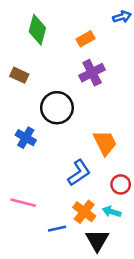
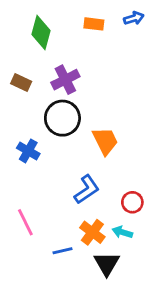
orange rectangle: (86, 39) -> (94, 24), moved, turned 36
purple cross: (92, 73) -> (65, 80), moved
orange trapezoid: (105, 143) -> (105, 141), moved
pink line: (23, 203) -> (25, 222), turned 50

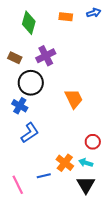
black circle: (62, 118) -> (31, 83), moved
blue L-shape: (87, 189) -> (30, 133), moved
pink line: (25, 222) -> (18, 185), moved
black triangle: (107, 264) -> (86, 185), moved

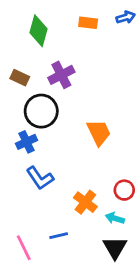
blue cross: (20, 106) -> (26, 142), turned 35
blue L-shape: (30, 133) -> (40, 178), turned 90
orange cross: (65, 163) -> (85, 202), moved

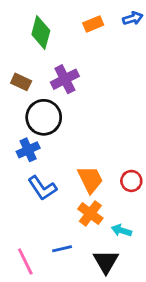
orange rectangle: (88, 23) -> (93, 24), turned -30
orange trapezoid: (99, 132) -> (90, 180), moved
red circle: (124, 190) -> (131, 181), moved
black triangle: (115, 248) -> (106, 262), moved

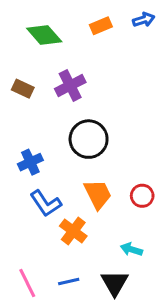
green diamond: (41, 32) -> (44, 35), turned -56
black circle: (44, 117) -> (89, 139), moved
orange cross: (90, 213) -> (73, 231), moved
blue line: (62, 249) -> (69, 282), moved

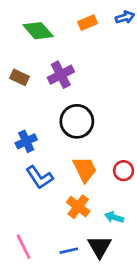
orange cross: (73, 231) -> (78, 207), moved
blue line: (69, 282) -> (69, 251), moved

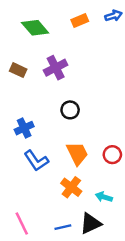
black circle: (77, 121) -> (70, 110), size x0.6
black triangle: (100, 247) -> (91, 223), turned 35

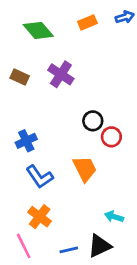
purple cross: (56, 68) -> (61, 74), turned -30
black circle: (70, 110) -> (93, 121), moved
red circle: (112, 155) -> (111, 137), moved
orange cross: (71, 187) -> (40, 217), moved

